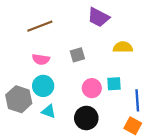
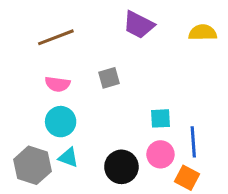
yellow semicircle: (123, 47) -> (203, 33), moved
pink circle: (92, 88) -> (160, 154), moved
gray hexagon: (19, 99) -> (32, 165), moved

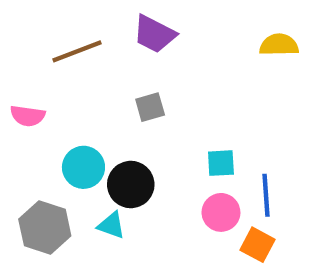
purple trapezoid: (139, 25) -> (154, 34), moved
pink semicircle: (57, 84) -> (28, 116), moved
cyan triangle: (68, 157) -> (111, 225), moved
black circle: (121, 167) -> (131, 185), moved

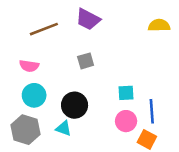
pink semicircle: (28, 116) -> (29, 66), moved
cyan circle: (83, 167) -> (34, 95), moved

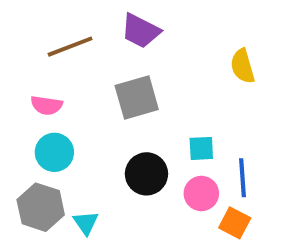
yellow semicircle: (159, 25) -> (242, 66), moved, turned -105
gray square: (86, 61) -> (137, 97), size x1.6
black circle: (75, 105) -> (146, 174), moved
cyan triangle: (63, 128) -> (86, 223), moved, turned 35

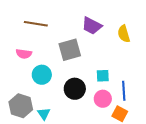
purple trapezoid: (141, 31) -> (92, 26), moved
brown line: (70, 47) -> (36, 24), turned 30
cyan circle: (54, 152) -> (42, 75), moved

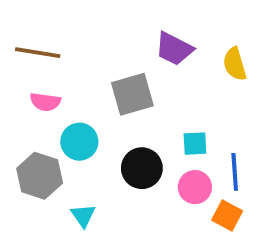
brown line: (36, 24) -> (38, 53), moved
gray hexagon: (21, 106) -> (40, 176), moved

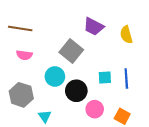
gray square: (132, 94) -> (71, 51), turned -35
cyan circle: (79, 142) -> (55, 76), moved
blue line: (235, 172) -> (126, 79), moved
pink circle: (195, 187) -> (95, 109), moved

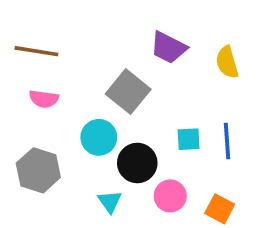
cyan triangle: (45, 116) -> (110, 201), moved

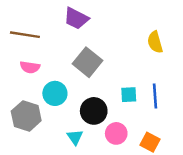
purple trapezoid: (168, 48) -> (76, 18), moved
cyan circle: (99, 137) -> (55, 93), moved

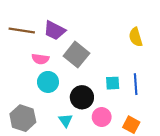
purple trapezoid: (76, 18) -> (55, 30), moved
pink semicircle: (30, 67) -> (40, 59), moved
gray hexagon: (26, 116) -> (23, 118), moved

